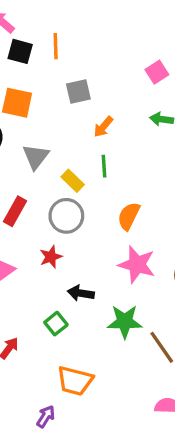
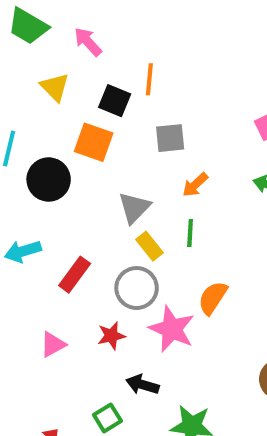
black square: (20, 51) -> (115, 101), moved
gray triangle: (36, 157) -> (134, 208), moved
pink star: (137, 264) -> (172, 329), moved

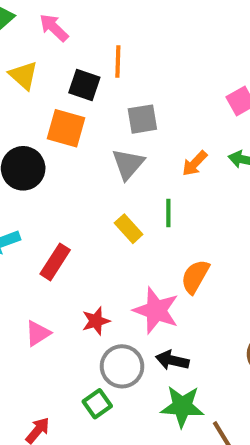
orange arrow: (195, 185) -> (195, 163), moved
gray triangle: (134, 208) -> (128, 164), moved
gray circle: (137, 288) -> (122, 366), moved
black arrow: (142, 385) -> (172, 360), moved

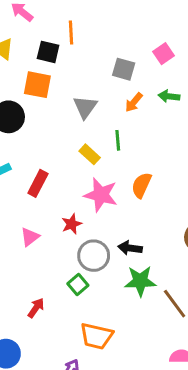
gray square: (142, 119) -> (124, 69), moved, turned 30
pink star: (156, 310) -> (101, 195), moved

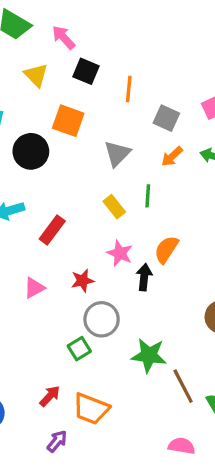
orange line: (71, 33) -> (129, 89), moved
black square: (48, 52) -> (86, 71), moved
pink star: (101, 195) -> (120, 253), size x0.7
black arrow: (130, 248) -> (144, 277), moved, turned 80
red arrow: (36, 308) -> (50, 396), moved

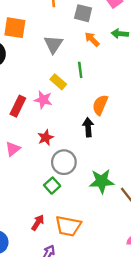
orange arrow: (172, 156) -> (92, 39), turned 98
pink star: (120, 253) -> (43, 100), moved

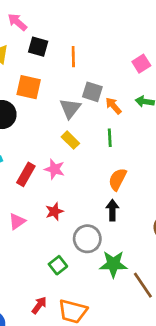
gray square: (83, 13) -> (92, 92), moved
green line: (80, 70) -> (110, 138), moved
yellow rectangle: (58, 82) -> (70, 140), moved
black arrow: (88, 127) -> (112, 210), moved
gray circle: (64, 162) -> (87, 239), moved

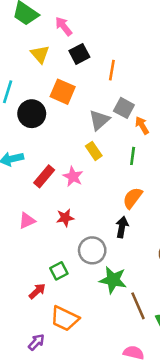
black square: (38, 47) -> (79, 54), turned 36
red arrow: (39, 305) -> (37, 291), moved

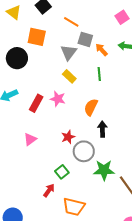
orange line: (112, 70) -> (71, 22), moved, turned -56
orange semicircle: (133, 198) -> (91, 107), moved
red star: (65, 218) -> (68, 137), moved

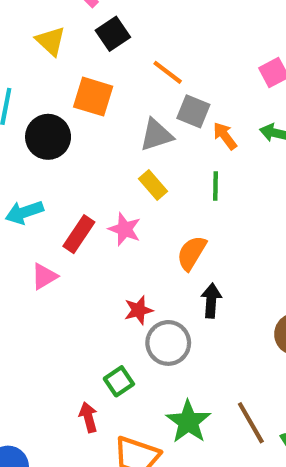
gray triangle: (69, 52) -> (156, 135), turned 30
pink triangle: (30, 139) -> (44, 276), moved
green star: (104, 170) -> (188, 422), moved, turned 30
red arrow: (49, 190) -> (88, 417), turned -56

